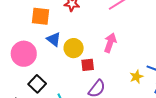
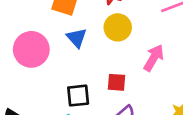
yellow circle: (74, 48) -> (118, 27), moved
black square: (37, 84) -> (78, 96), moved, turned 30

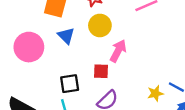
pink arrow: (154, 58) -> (118, 51), moved

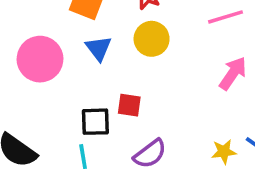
pink arrow: (118, 51) -> (233, 73), moved
red square: (101, 71) -> (129, 105), moved

